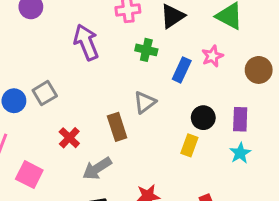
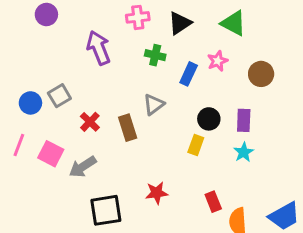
red cross: (69, 138) -> (90, 122), moved
gray arrow: (97, 168) -> (83, 167), moved
pink square: (29, 175) -> (51, 154), moved

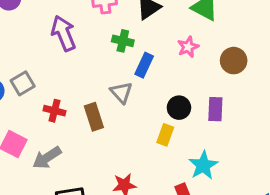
blue rectangle: (189, 74) -> (144, 65), moved
gray triangle: (154, 104) -> (121, 92), turned -35
red cross: (90, 122) -> (54, 111), turned -30
cyan star: (244, 152) -> (203, 165), moved, size x1.4

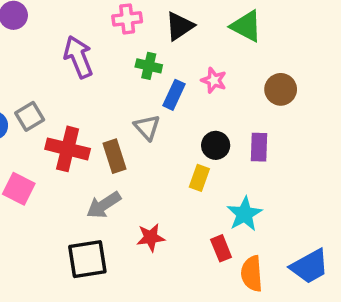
pink star: (188, 47) -> (214, 80), moved, turned -30
red cross: (54, 111) -> (68, 149), size x1.6
gray arrow: (47, 158) -> (104, 205), moved

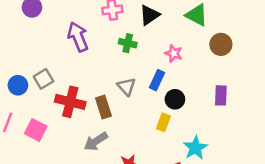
brown circle: (281, 89) -> (221, 44), moved
blue rectangle: (174, 95) -> (157, 80), moved
purple rectangle: (259, 147) -> (221, 95), moved

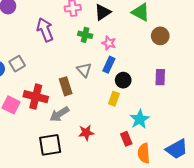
pink star: (174, 53) -> (109, 43), moved
red cross: (70, 102) -> (36, 97), moved

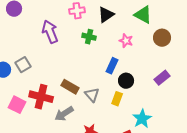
pink star: (109, 43) -> (126, 41), moved
gray triangle: (84, 70) -> (92, 95), moved
purple rectangle: (160, 77) -> (162, 78), turned 49
brown rectangle: (66, 86) -> (70, 87), turned -42

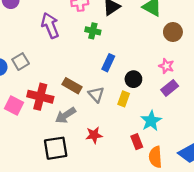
pink star: (126, 41) -> (166, 66), moved
blue rectangle: (112, 66) -> (108, 63), moved
purple rectangle: (162, 78) -> (170, 88), moved

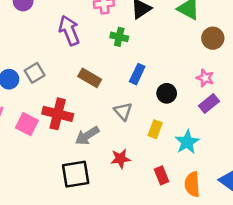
brown rectangle: (72, 86) -> (90, 78), moved
yellow rectangle: (124, 99) -> (155, 129), moved
red rectangle: (137, 142) -> (162, 175), moved

